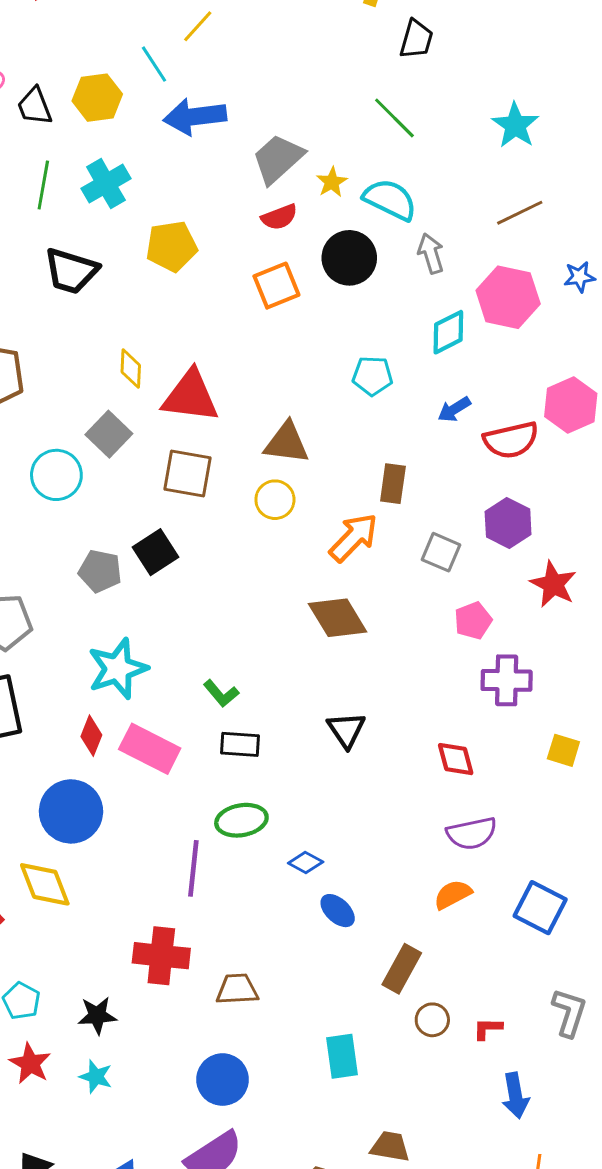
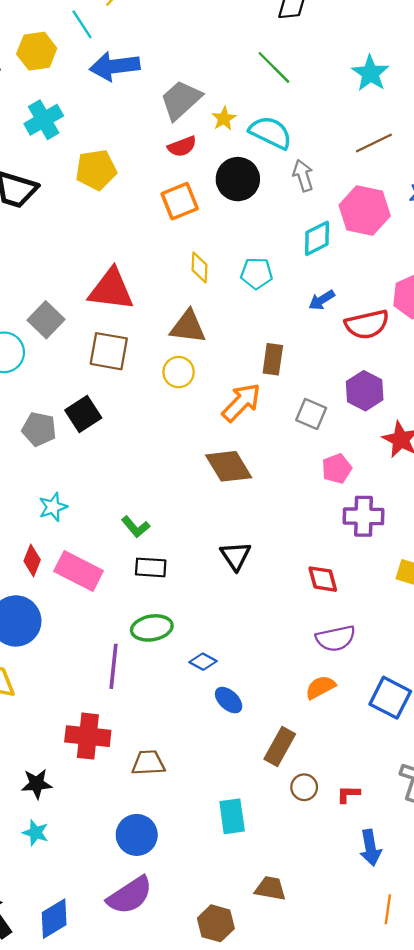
yellow diamond: (131, 369) -> (199, 267), moved
cyan star: (118, 669) -> (53, 507), size x0.6

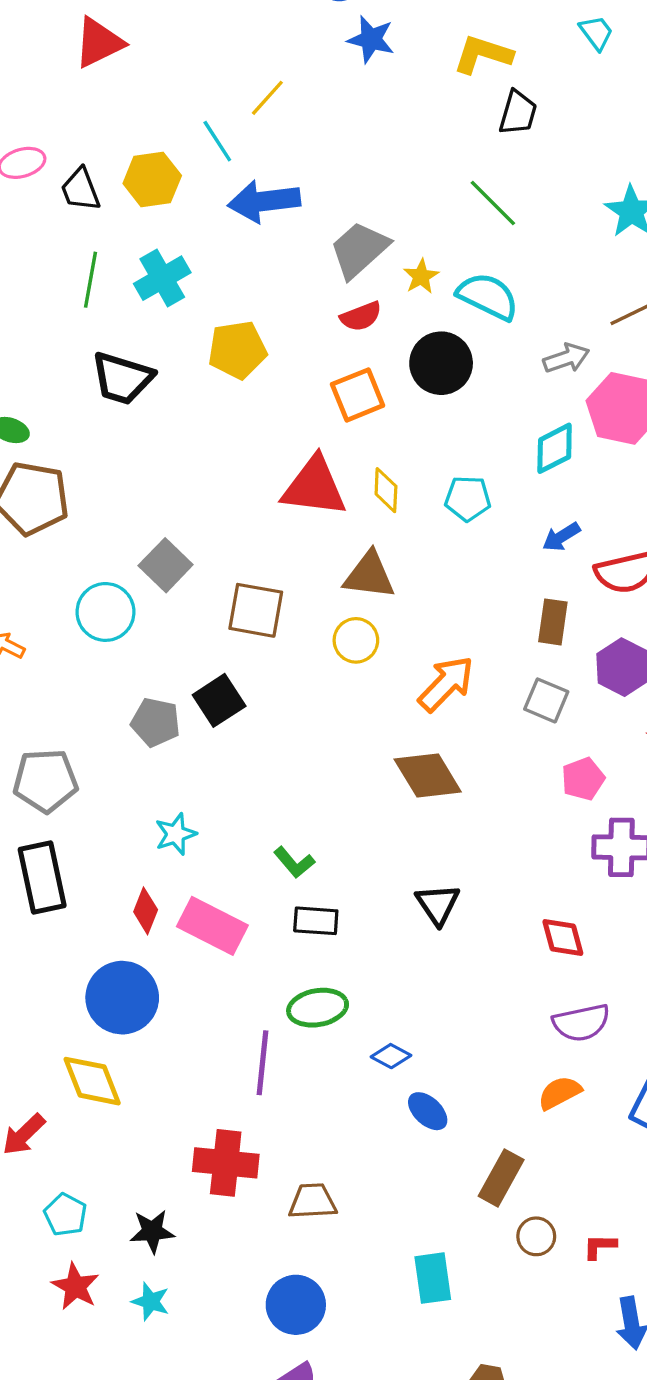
gray arrow: (303, 176) -> (566, 358), moved, turned 88
red triangle: (111, 290) -> (314, 487), moved
brown rectangle: (273, 359) -> (553, 622), moved

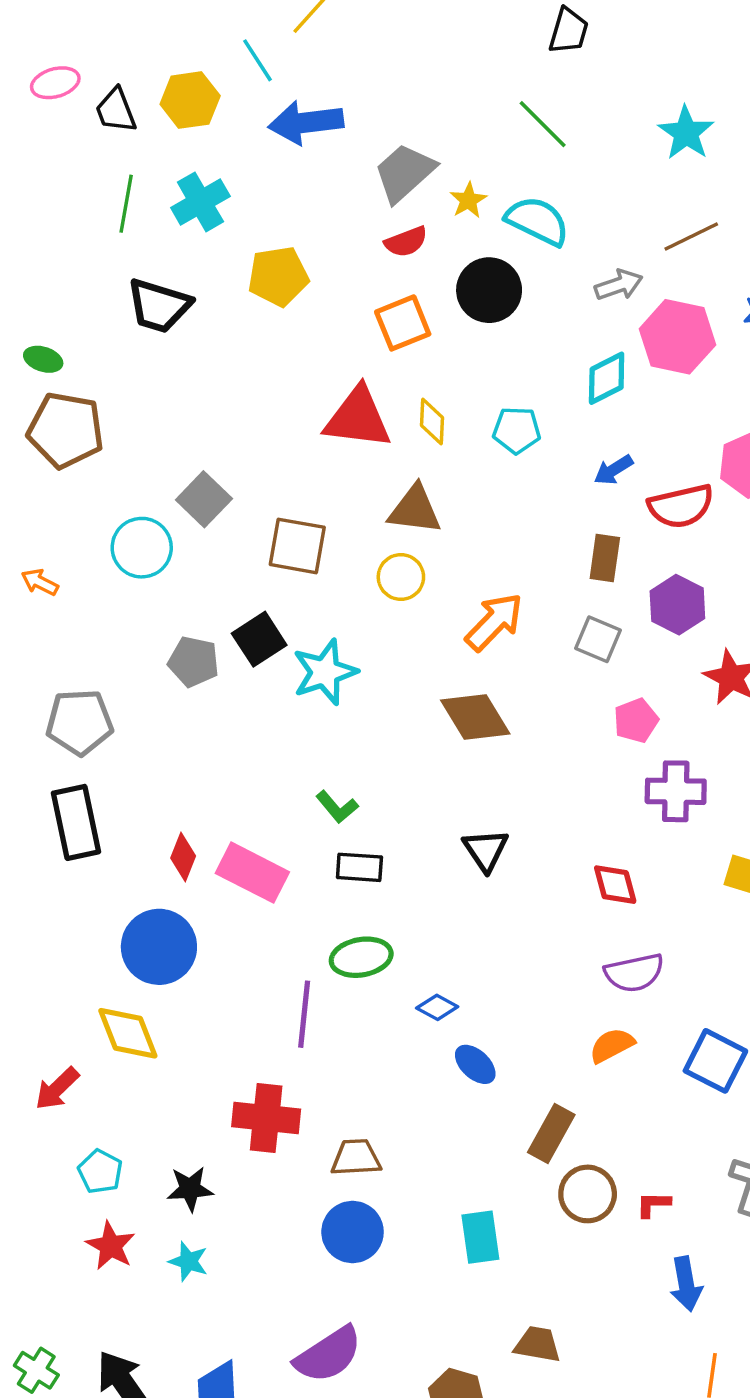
cyan star: (176, 834) -> (325, 672), moved, size x1.5
brown circle: (536, 1236) -> (588, 1194), size x1.4
blue circle: (296, 1305) -> (353, 1232), moved

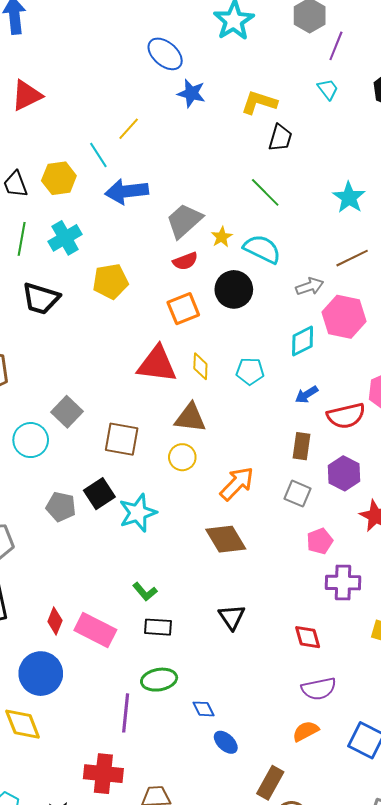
blue diamond: (437, 1007) -> (203, 709), turned 35

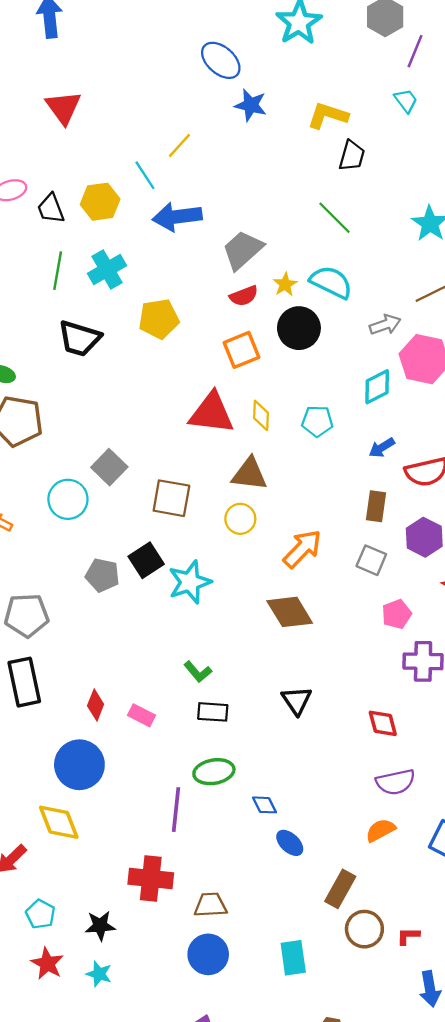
red triangle: (27, 95) -> (63, 107), turned -40
yellow star: (222, 237) -> (285, 284), moved
pink rectangle: (95, 630) -> (142, 715), size x0.6

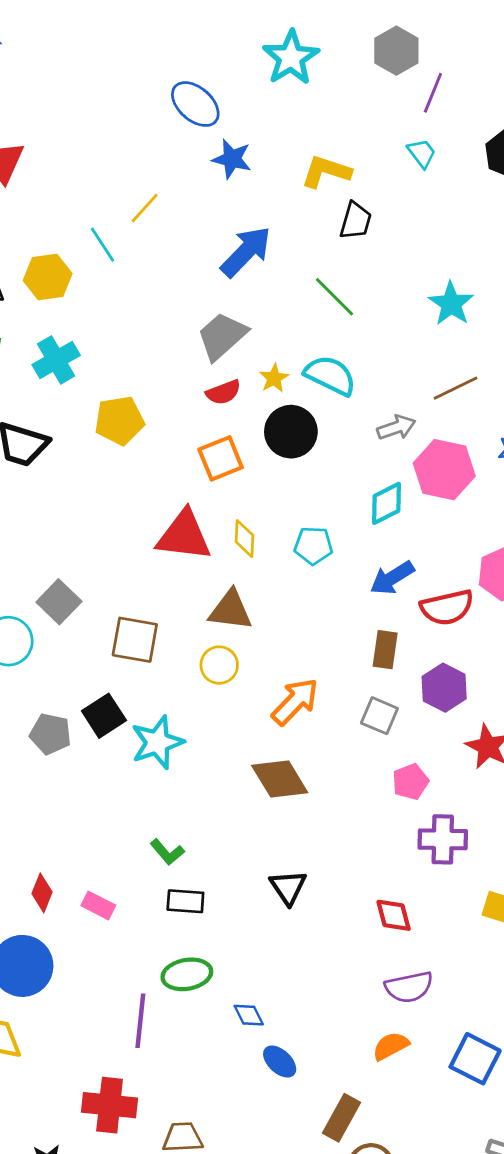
blue arrow: (177, 217) -> (246, 252), moved, turned 141
blue arrow: (382, 448) -> (392, 578), size x1.4

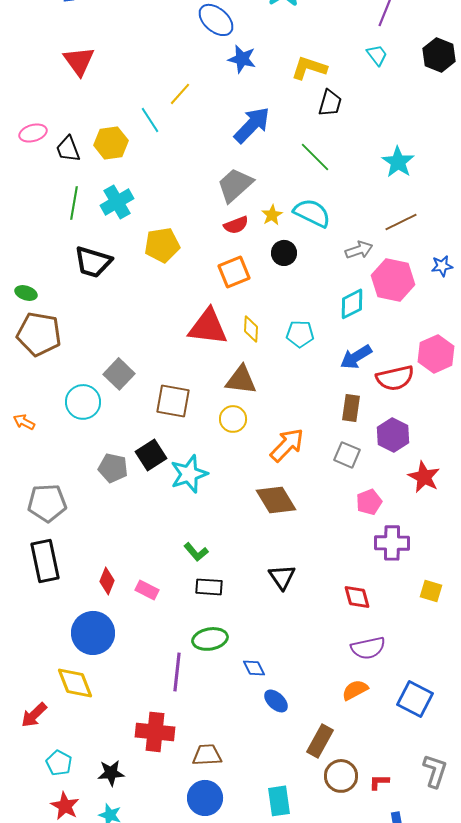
black circle: (291, 432) -> (284, 253), size x0.7

